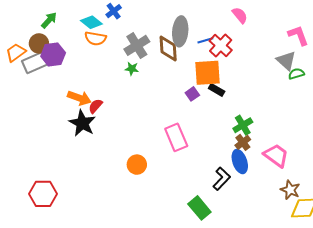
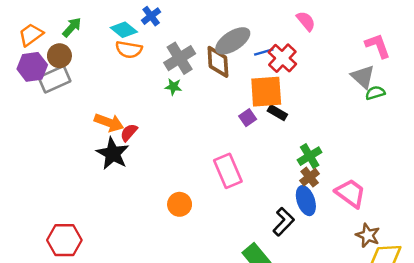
gray ellipse: (180, 31) -> (233, 41), turned 52
orange trapezoid: (16, 53) -> (31, 35), moved
purple hexagon: (53, 55) -> (32, 67), moved

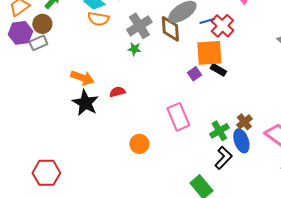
gray rectangle: (54, 79) -> (38, 43), size x0.7
red semicircle: (129, 133) -> (117, 92), moved, turned 35
green cross: (310, 156) -> (219, 131), moved

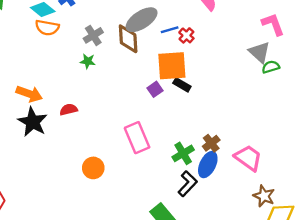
gray cross: (139, 26) -> (93, 35), size x0.7
red cross: (222, 26) -> (186, 35), size x0.6
blue ellipse: (241, 141) -> (208, 165), turned 45

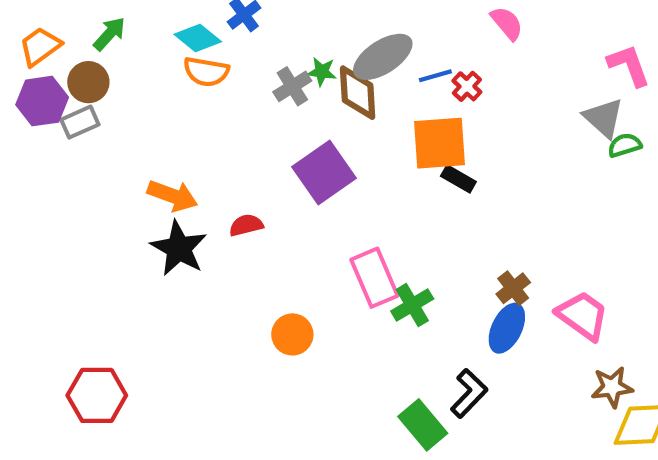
green star: (88, 61) -> (322, 72), moved
purple square: (155, 89) -> (324, 173), moved, size x2.0
green cross: (183, 153) -> (412, 305), moved
black L-shape: (188, 184) -> (469, 393), moved
brown star: (264, 196) -> (612, 387), turned -30

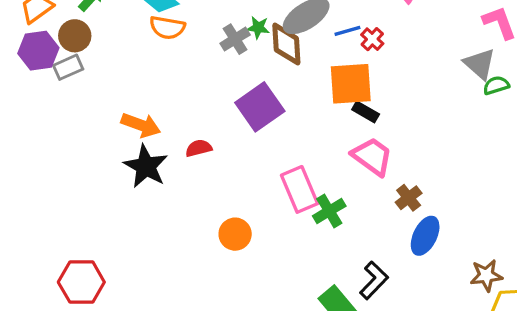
pink trapezoid: (583, 316) -> (372, 156), moved
blue ellipse: (507, 328) -> (425, 236), moved

